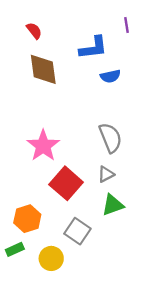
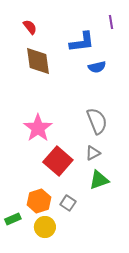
orange hexagon: (27, 219) -> (39, 201), moved
gray square: (77, 231) -> (68, 203), size x0.7

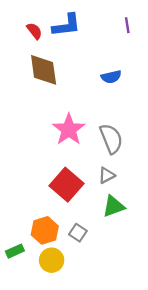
blue L-shape: (82, 42) -> (66, 25), moved
pink star: (38, 128) -> (69, 130), moved

